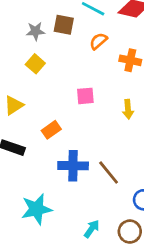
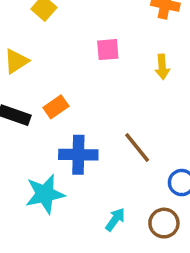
orange rectangle: (51, 130) -> (56, 107), moved
blue cross: (73, 166) -> (78, 155), moved

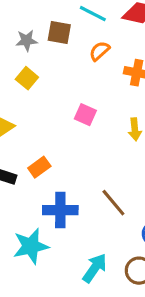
pink square: (108, 50) -> (85, 115), turned 30
cyan arrow: (115, 219) -> (95, 268), size x1.4

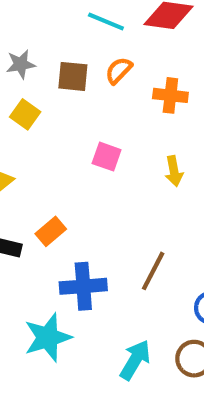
brown square: (59, 33) -> (73, 76), moved
brown line: (113, 203) -> (153, 271), turned 72

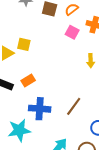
yellow square: (25, 114) -> (24, 44), moved, turned -32
pink square: (107, 157) -> (72, 32), moved

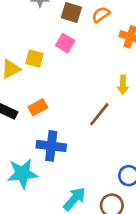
pink square: (72, 32) -> (65, 43), moved
brown line: (74, 106) -> (99, 114), moved

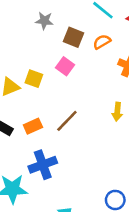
brown line: (99, 114) -> (67, 121), moved
blue cross: (51, 146) -> (43, 165), turned -32

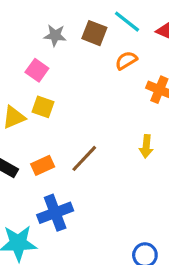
brown square: (74, 37) -> (94, 33), moved
pink square: (65, 66) -> (37, 70), moved

